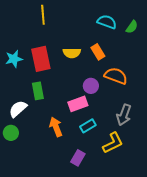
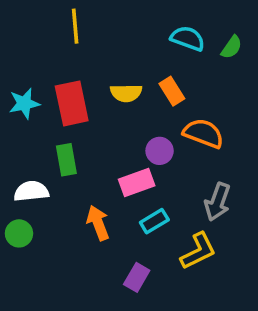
white semicircle: (18, 109) -> (31, 191), turned 36

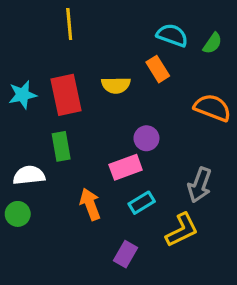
orange rectangle: (172, 91) -> (158, 69), moved
orange semicircle: (203, 133) -> (212, 108), moved

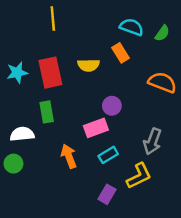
purple rectangle: (126, 254) -> (107, 194), moved

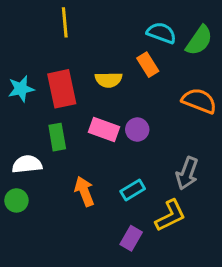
green semicircle: (162, 33) -> (199, 40), size x1.5
pink rectangle: (96, 128) -> (104, 130), moved, turned 40

